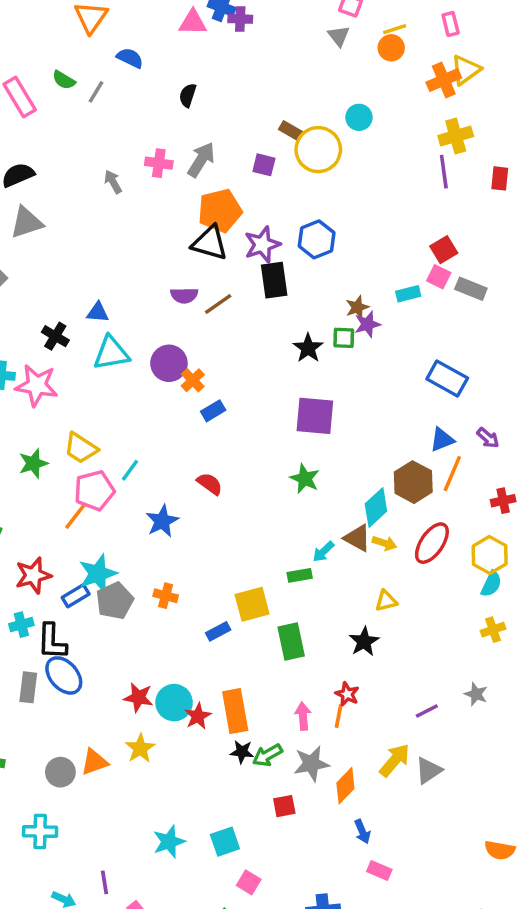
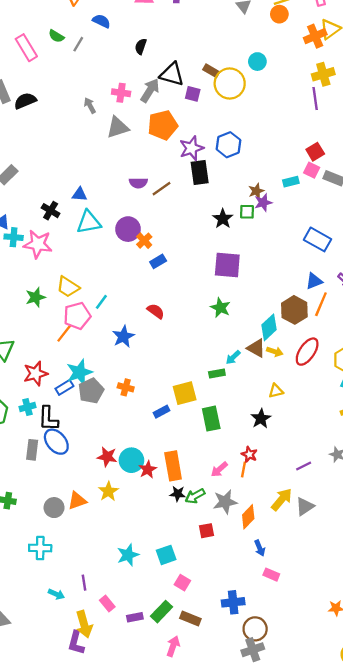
gray triangle: (26, 223) -> (118, 127), moved
black triangle: (210, 243) -> (172, 74), moved
pink arrow: (303, 716) -> (219, 469), turned -126

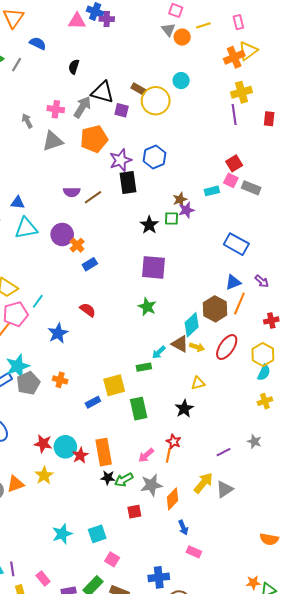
orange circle: (279, 14) -> (182, 37), moved
purple line: (84, 583) -> (12, 569), moved

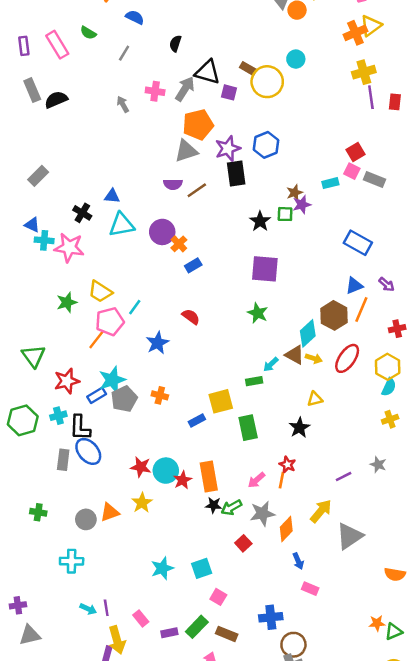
gray line: (17, 65) -> (124, 53), moved
purple line: (234, 115) -> (371, 97), moved
gray triangle: (53, 141) -> (186, 151), moved
gray triangle: (225, 489) -> (349, 536), moved, size x1.4
red square: (134, 512) -> (243, 543), turned -32

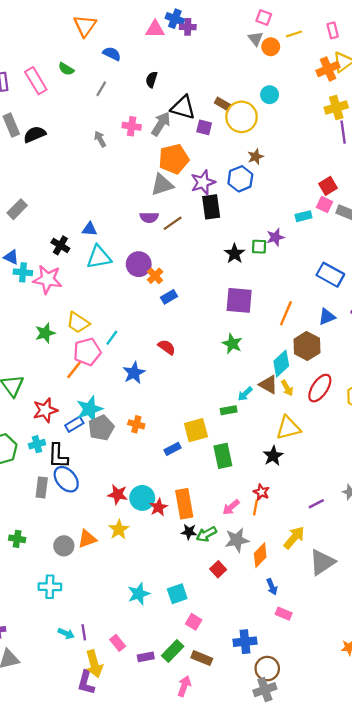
brown star: (295, 193) -> (256, 157), moved
orange line: (361, 310) -> (286, 313), moved
yellow arrow: (314, 358) -> (287, 388), turned 42
yellow triangle: (315, 399) -> (288, 428), size x1.6

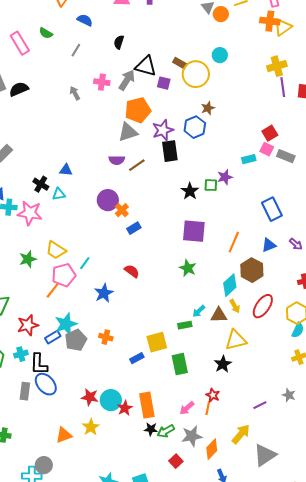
orange cross: (328, 69) -> (270, 21), moved, turned 30
cyan triangle: (99, 257) -> (59, 194), moved, size x0.6
blue rectangle: (330, 275) -> (272, 209), turned 35
brown triangle: (268, 385) -> (219, 315), moved, turned -30
gray circle: (64, 546) -> (44, 465), moved

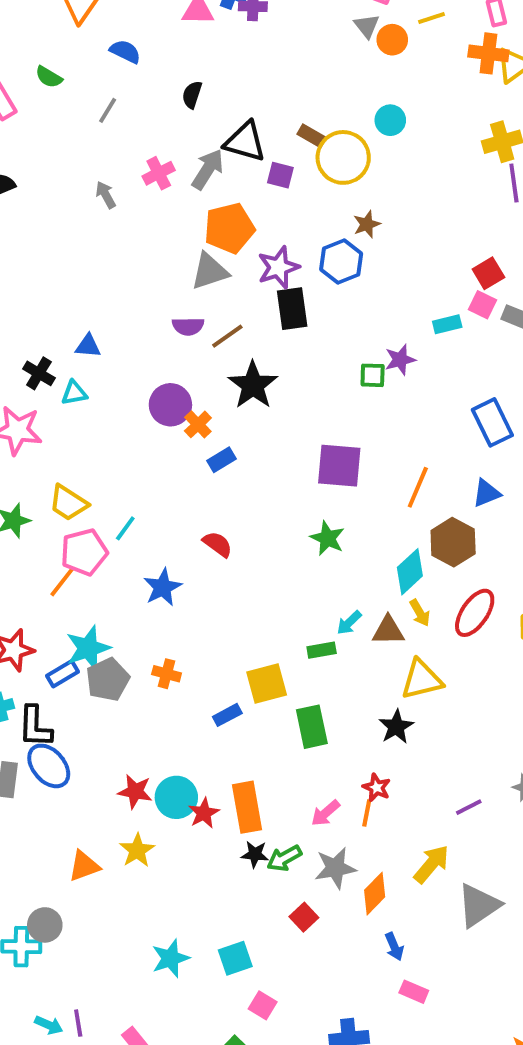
pink cross: (102, 82) -> (159, 173), turned -35
black star: (190, 191) -> (253, 385), moved, size x1.4

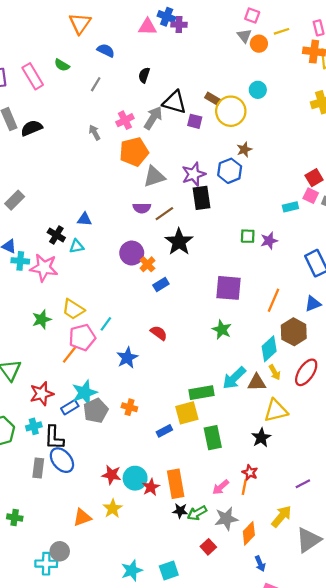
orange pentagon: (229, 228) -> (134, 152), moved
purple star: (400, 360) -> (269, 241), moved
cyan arrow: (349, 623) -> (234, 378), size x1.6
green rectangle: (322, 650) -> (202, 393), moved, size x1.5

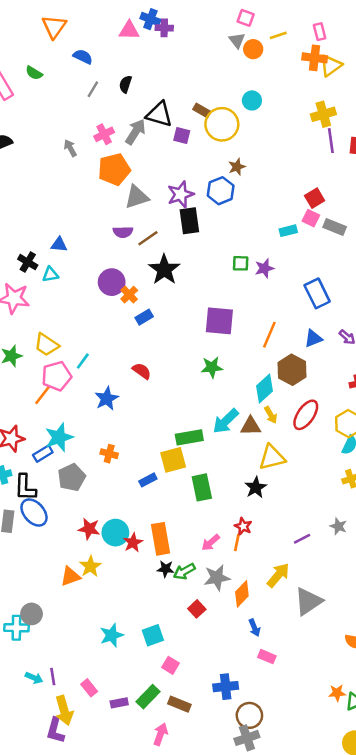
gray line: (96, 84) -> (93, 89), moved
green star: (222, 330) -> (212, 367), turned -30
gray pentagon: (96, 411) -> (72, 477), moved
orange triangle: (82, 518) -> (70, 576), moved

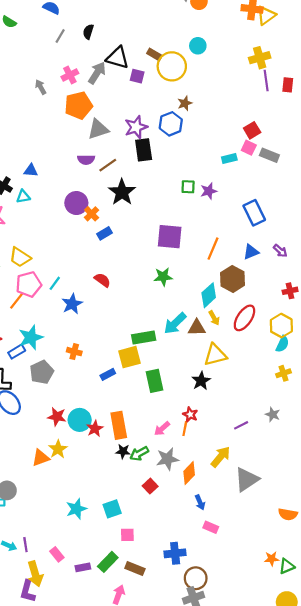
cyan line: (83, 361) -> (55, 283), moved
pink square: (171, 665) -> (127, 535), turned -32

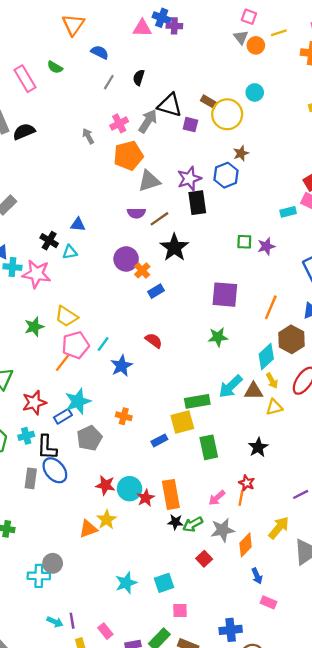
yellow triangle: (215, 355) -> (274, 407), moved, size x0.7

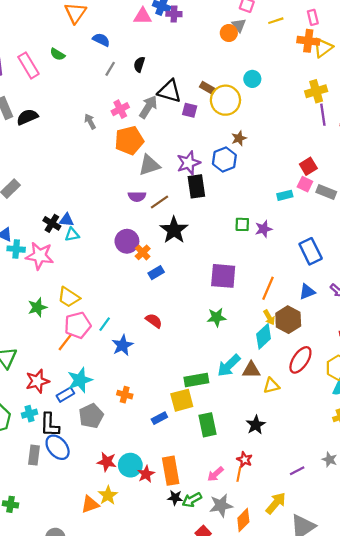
orange circle: (256, 45) -> (229, 33), moved
blue triangle: (78, 225) -> (66, 220), moved
yellow arrow: (272, 381) -> (269, 317), moved

